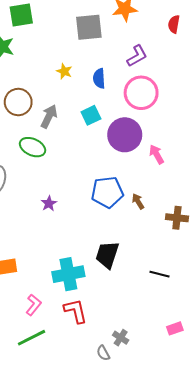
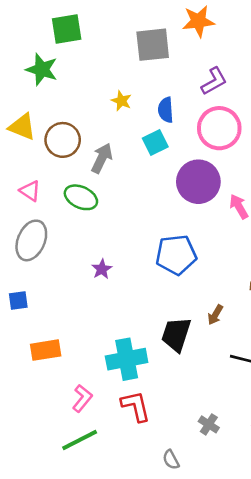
cyan square: (91, 115) -> (155, 143), moved
brown arrow: (138, 201) -> (215, 315), moved, turned -119
gray cross: (121, 338) -> (209, 424), moved

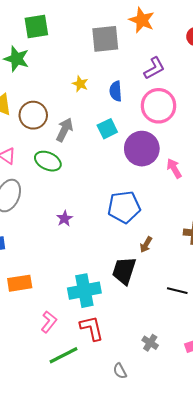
orange star: (198, 21) -> (142, 20), turned 30
cyan square: (155, 143) -> (107, 129), moved
brown arrow: (215, 315) -> (146, 245), moved
green line: (80, 440) -> (64, 355), moved

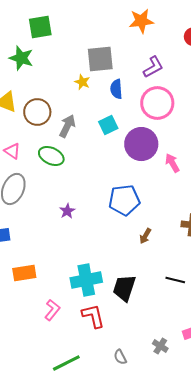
orange star: (142, 20) -> (141, 21), turned -30
gray square: (105, 39) -> (100, 59), moved
black trapezoid: (124, 271) -> (124, 288), moved
gray cross: (150, 343) -> (160, 346), moved
green line: (64, 355) -> (66, 363), moved

